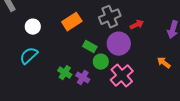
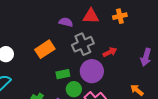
green rectangle: (90, 47) -> (63, 74), turned -40

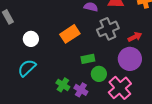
purple circle: (92, 71) -> (130, 59), moved

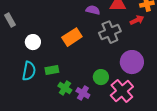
red arrow: (135, 37) -> (137, 20), moved
green rectangle: (88, 59) -> (52, 70), moved
cyan semicircle: (27, 68) -> (29, 71), turned 144

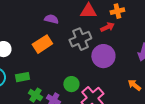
purple semicircle: (93, 10) -> (51, 19), moved
purple circle: (132, 62) -> (103, 56), moved

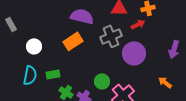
purple semicircle: (51, 19) -> (82, 16), size x1.6

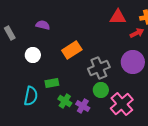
purple semicircle: (82, 16) -> (43, 25), moved, size x0.6
gray cross: (111, 36) -> (99, 68), moved
cyan semicircle: (30, 75) -> (31, 96), moved

